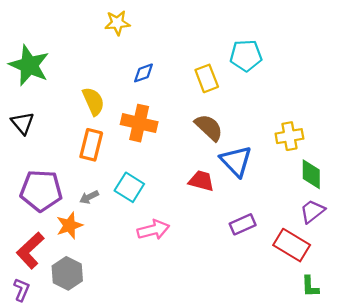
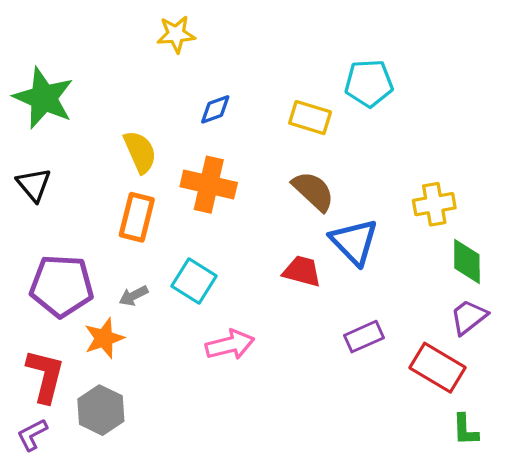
yellow rectangle: (207, 78) -> (310, 118), turned -52
red L-shape: (30, 250) -> (45, 376), turned 147
purple L-shape: (22, 290) -> (32, 435), turned -140

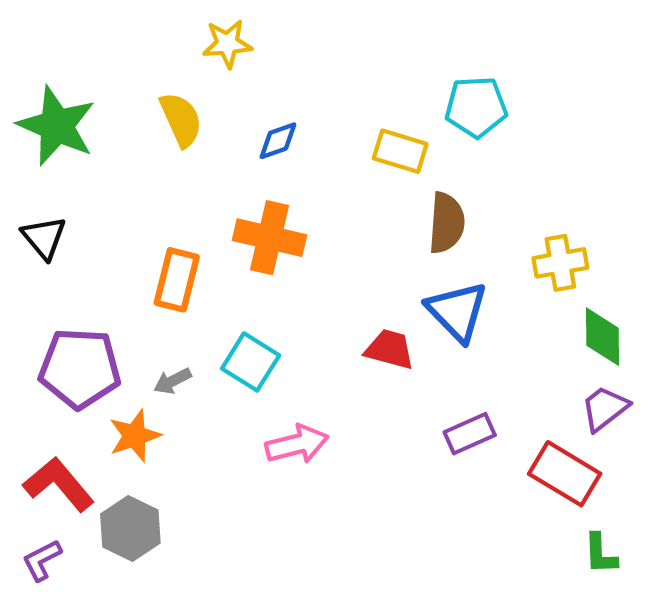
yellow semicircle: (140, 152) -> (181, 120), moved
brown semicircle: (313, 191) -> (447, 223), moved, turned 51
red L-shape: (45, 376) -> (59, 484), turned -54

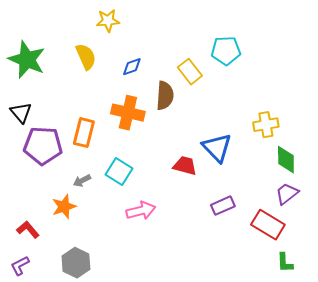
yellow rectangle: (400, 151) -> (190, 72), turned 35
brown semicircle: (447, 223) -> (165, 96), moved
purple pentagon: (80, 368) -> (43, 146), moved
red L-shape: (59, 484) -> (28, 230), size x0.7
gray hexagon: (130, 529) -> (76, 263), moved

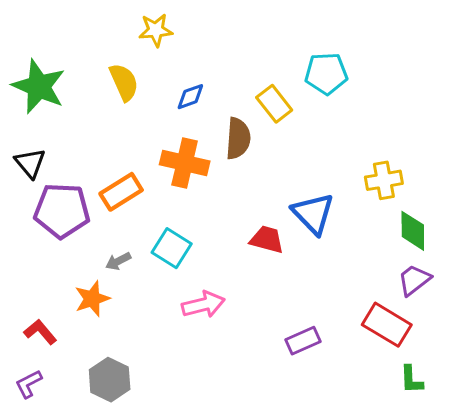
orange rectangle: (84, 133) -> (121, 192), turned 44
purple rectangle: (223, 206) -> (303, 341), moved

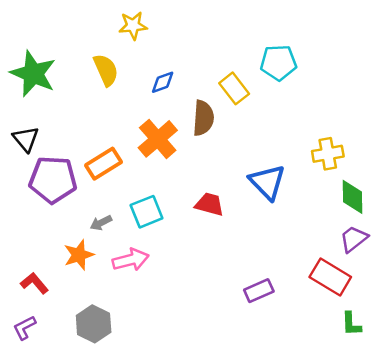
orange cross: (185, 163) -> (158, 139), turned 36
red trapezoid: (267, 240) -> (209, 204), moved
cyan square: (172, 248) -> (147, 212), turned 36
pink arrow: (203, 304) -> (131, 260), moved

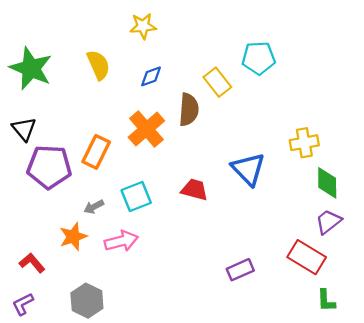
yellow star: (133, 26) -> (143, 26), moved
orange rectangle: (103, 164) -> (96, 152), turned -32

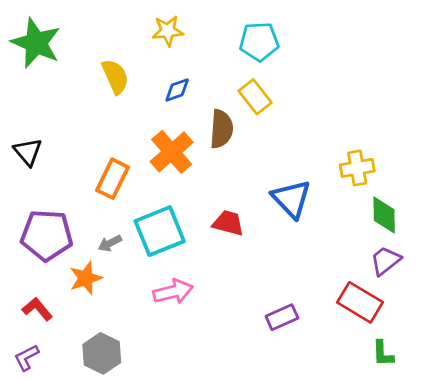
cyan pentagon: (259, 58) -> (259, 42), moved
green star: (31, 68) -> (36, 43), moved
purple pentagon: (49, 167) -> (47, 235), moved
cyan square: (136, 196) -> (160, 231), size x1.4
pink arrow: (121, 241) -> (173, 292), moved

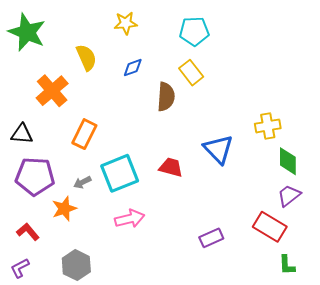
black triangle: (28, 152) -> (22, 134), moved, turned -45
orange cross: (172, 152) -> (52, 91), moved

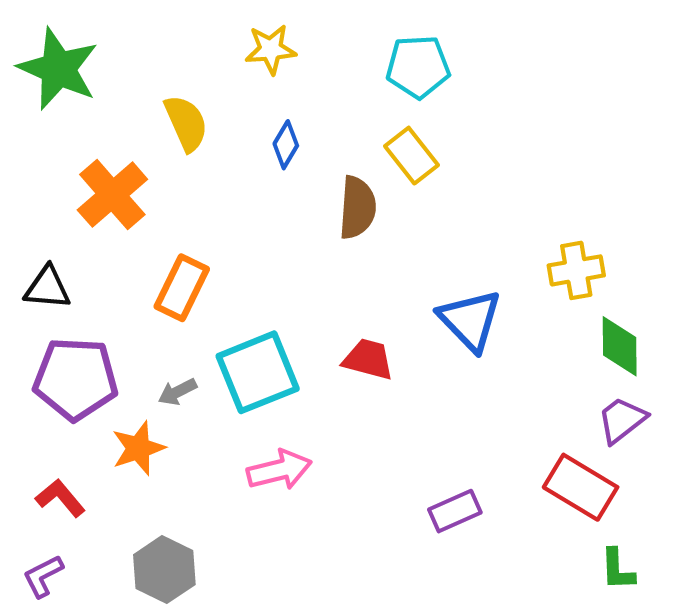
blue diamond: (133, 68) -> (286, 145), turned -40

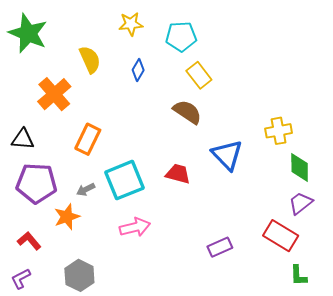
cyan pentagon: (418, 67) -> (181, 36), moved
brown semicircle: (357, 208) -> (187, 112), moved, turned -60

